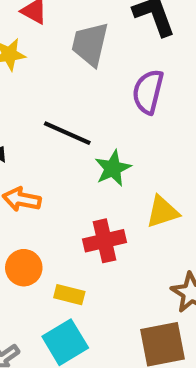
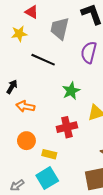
black line: (67, 133) -> (43, 60), moved

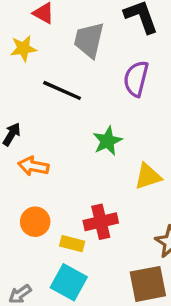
red cross: (67, 127) -> (101, 222), moved
cyan square: (47, 178) -> (69, 282), turned -30

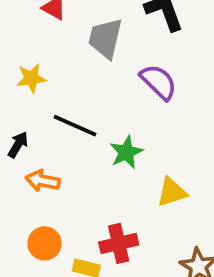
yellow star: (23, 48) -> (31, 78), moved
purple semicircle: (136, 79) -> (159, 82), turned 120
black line: (62, 90) -> (75, 126), moved

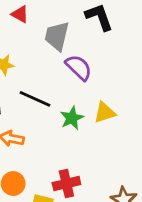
purple semicircle: (159, 82) -> (79, 67), moved
yellow triangle: (172, 192) -> (105, 113), moved

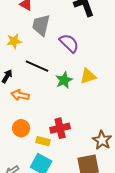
gray trapezoid: (57, 36) -> (41, 25), moved

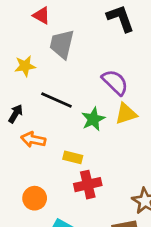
purple semicircle: (69, 43) -> (115, 82), moved
orange circle: (21, 128) -> (35, 198), moved
yellow rectangle: (43, 141) -> (73, 157), moved

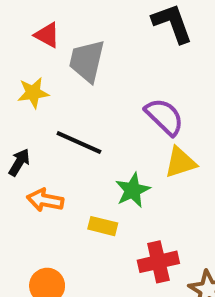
red triangle: (41, 16) -> (47, 35), moved
green star: (93, 119) -> (133, 190), moved
red cross: (88, 185) -> (158, 262), moved

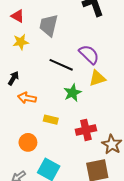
red triangle: (47, 35) -> (18, 16), moved
black line: (79, 142) -> (61, 65), moved
yellow rectangle: (103, 226) -> (51, 120), moved

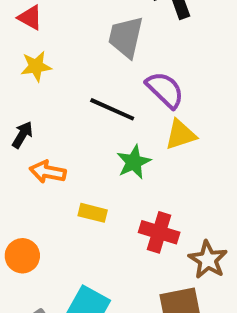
gray trapezoid: (49, 25) -> (126, 37), moved
red cross: (86, 130) -> (159, 232), turned 30
orange circle: (28, 142) -> (22, 256), moved

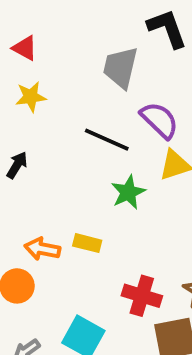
orange arrow: (48, 172) -> (42, 249), moved
red cross: (159, 232) -> (142, 296), moved

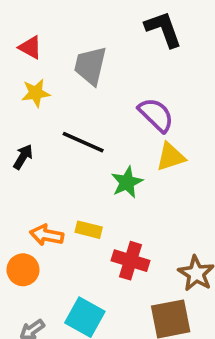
gray trapezoid: (120, 67) -> (90, 66), moved
black line: (107, 140) -> (83, 142), moved
red cross: (142, 296) -> (131, 261), moved

